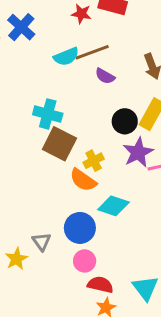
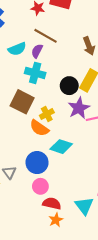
brown line: (92, 52) -> (46, 36), turned 50
cyan semicircle: (66, 56) -> (17, 49), moved
purple semicircle: (105, 76) -> (37, 51), moved, turned 88
cyan cross: (48, 114) -> (35, 73), moved

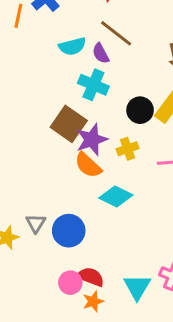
purple semicircle: (37, 51) -> (101, 53), turned -64
purple star: (79, 108) -> (92, 140), moved
yellow cross: (47, 114) -> (128, 149), moved
blue circle: (37, 163) -> (69, 231), moved
pink circle: (40, 186) -> (70, 283), moved

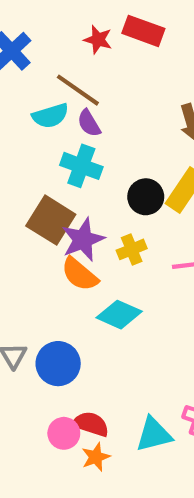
brown line: (116, 33) -> (78, 90), moved
cyan triangle: (137, 287) -> (154, 434), turned 48

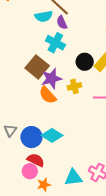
cyan diamond: (119, 315) -> (52, 135), moved
red semicircle: (91, 424) -> (36, 160), moved

